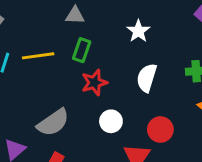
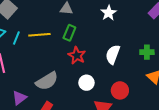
white star: (138, 31) -> (109, 13), moved
red star: (94, 83) -> (77, 55), turned -30

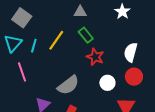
green rectangle: (69, 33) -> (86, 35), turned -56
yellow line: (39, 35) -> (56, 40), turned -45
red circle: (120, 90) -> (134, 77), moved

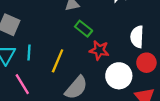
yellow line: (56, 40) -> (58, 61), moved
white circle: (107, 83) -> (119, 76), size x1.5

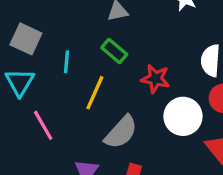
green rectangle: (84, 29) -> (114, 51), moved
cyan line: (29, 53) -> (66, 62), moved

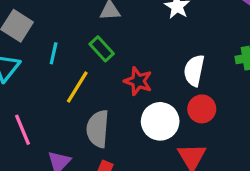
pink line: (43, 125) -> (23, 130), moved
gray semicircle: (121, 132) -> (98, 129), turned 135

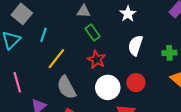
green rectangle: (102, 49) -> (93, 33), moved
white semicircle: (194, 70) -> (135, 45), moved
gray semicircle: (98, 129) -> (66, 87), turned -40

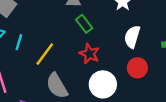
cyan line: (44, 35) -> (19, 42), moved
red circle: (136, 83) -> (137, 68), moved

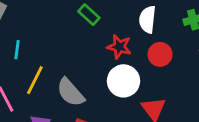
yellow line: (45, 54) -> (35, 80), moved
red star: (89, 54) -> (119, 47), moved

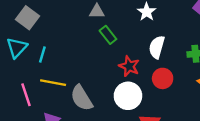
yellow line: (35, 80) -> (53, 83), turned 65

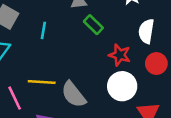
cyan line: (42, 54) -> (43, 30), moved

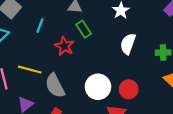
red star: (120, 55) -> (64, 46), moved
red circle: (156, 64) -> (129, 89), moved

